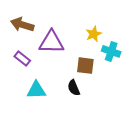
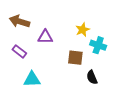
purple triangle: (51, 42) -> (45, 37), size x0.7
black semicircle: (74, 88) -> (92, 77), moved

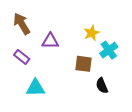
brown arrow: (19, 21) -> (22, 24), turned 42
cyan cross: (98, 45) -> (109, 50), turned 35

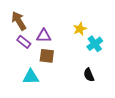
purple rectangle: (22, 57) -> (24, 42), moved
brown square: (84, 64) -> (47, 56), moved

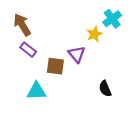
purple triangle: (44, 36) -> (77, 54), moved, turned 49
cyan cross: (95, 44) -> (112, 19), moved

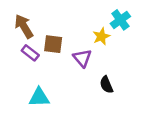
brown square: (55, 66) -> (53, 44), moved
black semicircle: (105, 89) -> (106, 85), moved

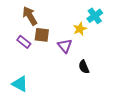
brown arrow: (24, 26) -> (30, 16), moved
cyan triangle: (39, 97) -> (20, 84), moved, turned 30

